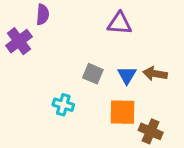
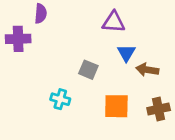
purple cross: (19, 41) -> (18, 39), turned 35
blue triangle: (127, 75) -> (126, 53), moved
brown cross: (151, 131) -> (159, 109), moved, turned -35

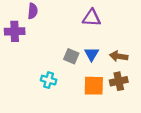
blue triangle: (126, 53) -> (92, 54), moved
brown cross: (159, 109) -> (119, 81), moved

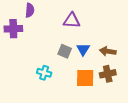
purple triangle: (92, 18) -> (72, 21), moved

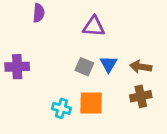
purple cross: (13, 29) -> (17, 67), moved
cyan cross: (44, 73) -> (61, 108), moved
orange square: (85, 78) -> (91, 103), moved

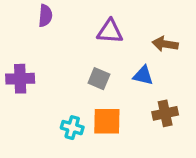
blue triangle: (108, 64) -> (143, 76), moved, turned -48
brown arrow: (141, 67) -> (165, 44), moved

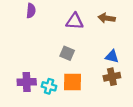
brown arrow: (165, 44) -> (107, 18), moved
blue triangle: (143, 76) -> (112, 56), moved
purple cross: (20, 79) -> (27, 82), moved

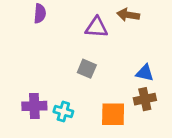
brown arrow: (107, 18) -> (128, 15), moved
orange square: (72, 82) -> (113, 114), moved

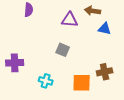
blue triangle: (145, 73) -> (105, 29), moved
purple cross: (34, 106) -> (15, 63), moved

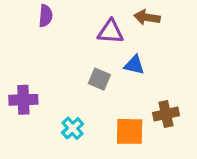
blue triangle: (105, 29) -> (134, 65), moved
cyan cross: (46, 81) -> (73, 128), turned 32

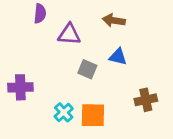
brown arrow: (147, 17) -> (114, 20), moved
purple triangle: (111, 32) -> (69, 34), moved
orange square: (130, 131) -> (93, 115), moved

